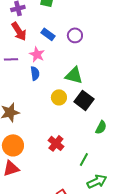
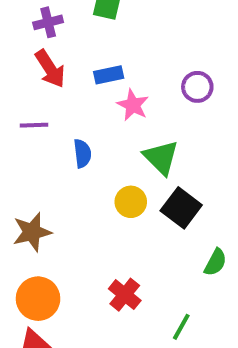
blue rectangle: (48, 34) -> (109, 75), turned -48
purple circle: (75, 35) -> (197, 87), moved
pink star: (37, 54) -> (133, 105), moved
green triangle: (74, 75) -> (161, 157), turned 30

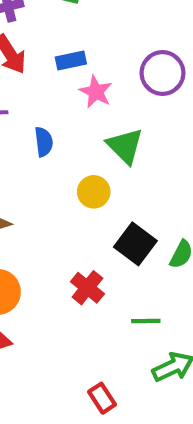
purple circle: (197, 87) -> (162, 73), size x1.4
black square: (181, 208) -> (135, 244), moved
green line: (181, 327) -> (146, 321), turned 60

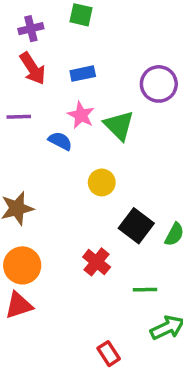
pink star: (96, 92) -> (81, 115), moved
blue semicircle: (44, 142) -> (60, 141), turned -55
green triangle: (125, 146) -> (119, 125), moved

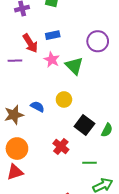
red arrow: (33, 68) -> (30, 43), moved
blue semicircle: (60, 141) -> (37, 107), moved

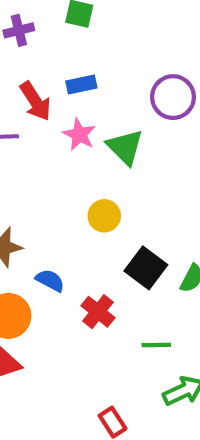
blue semicircle: (37, 107) -> (50, 280), moved

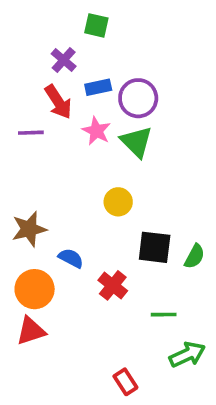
purple cross: (19, 30) -> (64, 60), moved, turned -35
purple circle: (173, 97) -> (138, 98), moved
black square: (146, 268) -> (155, 247), turned -30

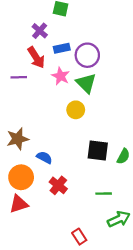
yellow circle: (118, 202) -> (76, 110), moved
red cross: (113, 285) -> (58, 185), moved

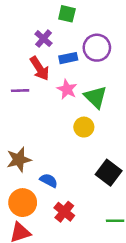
purple circle: (87, 55) -> (97, 48), moved
black square: (98, 151) -> (109, 173), turned 30

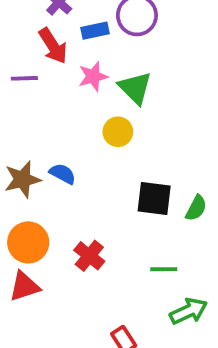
pink star: (67, 89) -> (93, 76), turned 30
black square: (109, 173) -> (154, 199), turned -30
blue semicircle: (49, 180) -> (63, 174), moved

